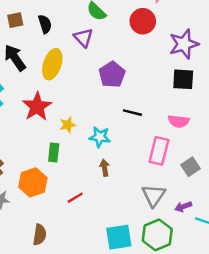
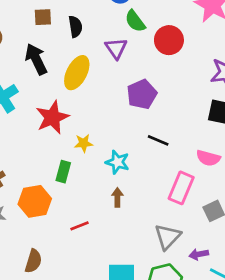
red circle: (143, 21) -> (169, 40), moved

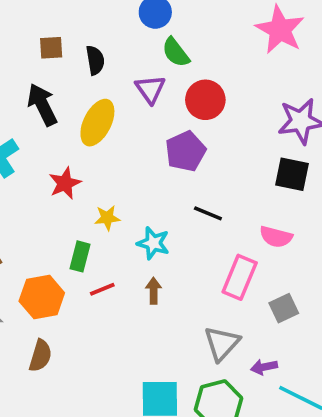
red circle: (169, 40) -> (205, 100), moved
red star: (52, 117) -> (65, 183), size x0.7
red line: (79, 226) -> (102, 289), moved
brown semicircle: (33, 261) -> (40, 356), moved

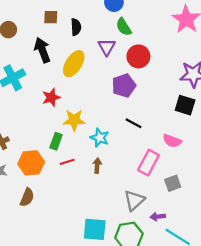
yellow star: (107, 218) -> (74, 120), size x1.5

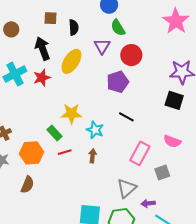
red star: (51, 97) -> (42, 78), moved
green rectangle: (56, 141) -> (55, 133), turned -63
pink semicircle: (172, 141) -> (172, 141), moved

